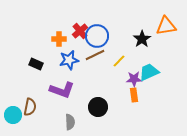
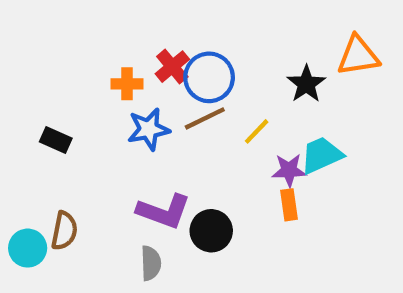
black rectangle: (36, 64) -> (56, 140), moved
purple L-shape: (62, 90) -> (164, 211), moved

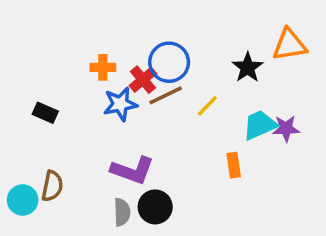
red cross: (172, 67) -> (143, 80), moved
purple star: (289, 170) -> (286, 128), moved
black circle: (211, 231) -> (155, 207), moved

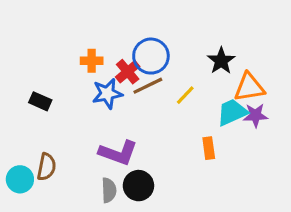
orange triangle: (289, 45) -> (249, 87), moved

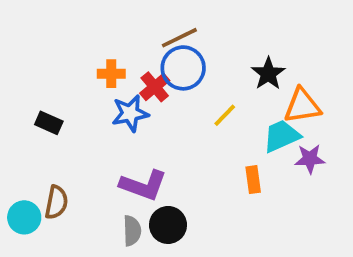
brown line: (148, 86) -> (179, 38), moved
purple star: (255, 115) -> (310, 159), moved

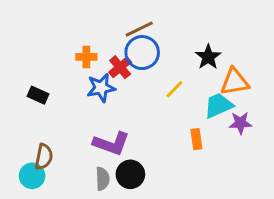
cyan circle: (24, 217) -> (32, 176), moved

